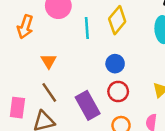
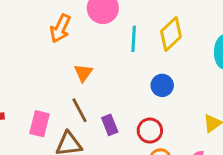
red circle: (118, 92) -> (150, 131), moved
purple rectangle: (88, 105) -> (110, 125), moved, size x0.6

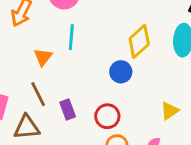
yellow diamond: (171, 34) -> (139, 41), moved
cyan line: (134, 39) -> (71, 37), moved

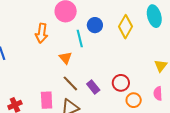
blue circle: (121, 72) -> (95, 25), moved

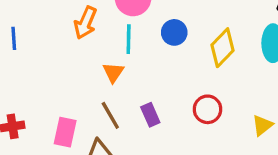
cyan line: (80, 39) -> (129, 39), moved
red circle: (121, 83) -> (208, 109), moved
purple rectangle: (93, 87) -> (150, 115), moved

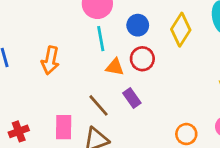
orange arrow: (85, 23) -> (50, 60), moved
orange triangle: (113, 72) -> (115, 67), moved, turned -42
red circle: (208, 109) -> (142, 59), moved

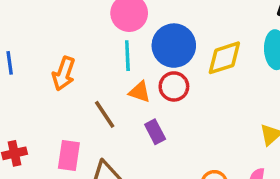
blue circle: (138, 25) -> (174, 46), size x1.6
yellow diamond: (181, 30) -> (224, 58), turned 32
brown line: (99, 105) -> (105, 114), moved

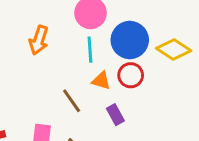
yellow diamond: (224, 58) -> (174, 50), turned 52
orange arrow: (64, 74) -> (39, 40), moved

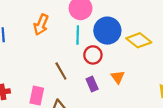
red circle: (131, 75) -> (93, 55), moved
orange triangle: (101, 81) -> (118, 77), moved, turned 32

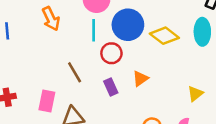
orange arrow: (41, 25) -> (51, 19), turned -48
orange triangle: (118, 77) -> (140, 79), turned 32

